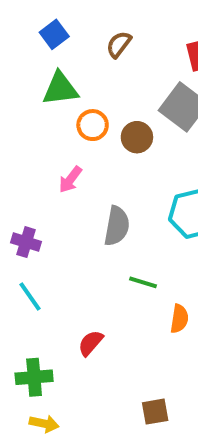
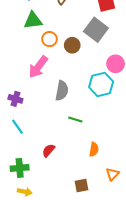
pink arrow: (70, 180) -> (38, 67), size x1.6
orange semicircle: (179, 319) -> (94, 149), moved

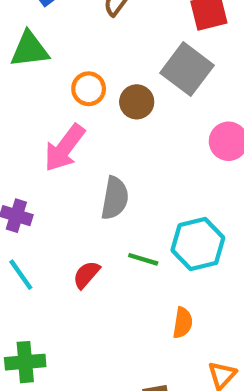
green triangle: (33, 20) -> (30, 49), moved
cyan hexagon: (101, 84) -> (198, 244), moved
red semicircle: (48, 150) -> (86, 275), moved

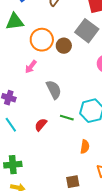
orange circle: (89, 89) -> (42, 40), size x1.5
pink arrow: (65, 148) -> (31, 67), size x0.6
gray semicircle: (115, 198) -> (54, 90), turned -36

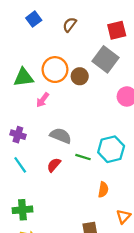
green triangle: (15, 22) -> (24, 77), moved
gray semicircle: (54, 90) -> (61, 136), moved, turned -42

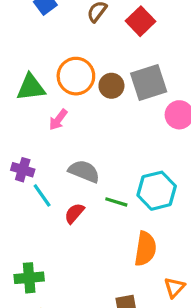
red square: (117, 30) -> (141, 21), moved, turned -30
gray square: (105, 59) -> (149, 83), moved, turned 35
cyan line: (20, 165) -> (42, 195), moved
orange semicircle: (103, 190) -> (145, 249), size x1.5

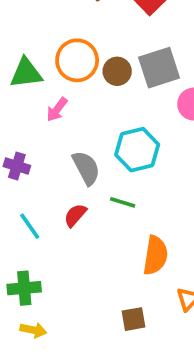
gray semicircle: (84, 171) -> (86, 168), turned 40
cyan hexagon: (157, 191) -> (137, 150), moved
cyan line: (42, 195) -> (30, 226), moved

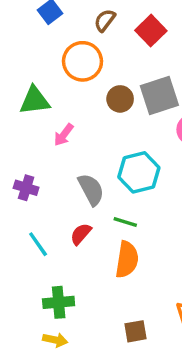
orange circle: (77, 60) -> (82, 61), moved
orange semicircle: (155, 255) -> (127, 260), moved
green cross: (24, 288) -> (59, 302), moved
yellow arrow: (33, 330) -> (55, 340), moved

